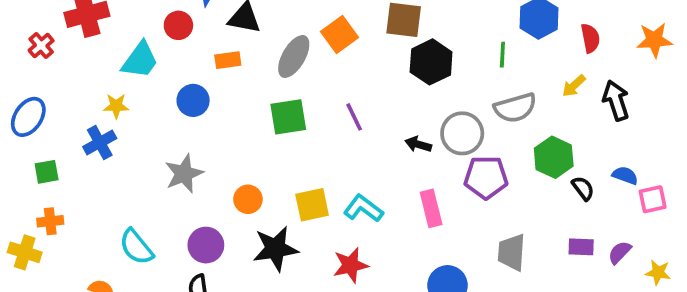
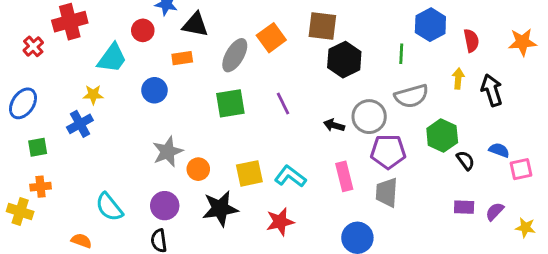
yellow arrow: (574, 86) -> (458, 79), turned 138
gray star: (184, 174) -> (168, 152), moved
gray trapezoid: (512, 252) -> (387, 192), moved

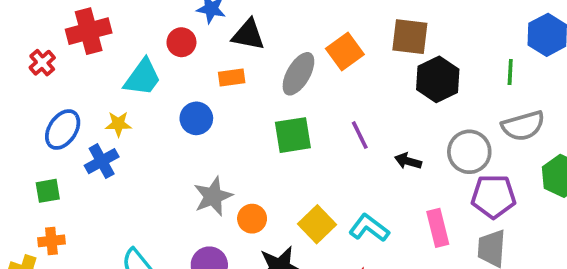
blue ellipse: (23, 103) -> (63, 130), moved
black arrow: (334, 125) -> (408, 161), moved
yellow square: (249, 173) -> (317, 224), turned -32

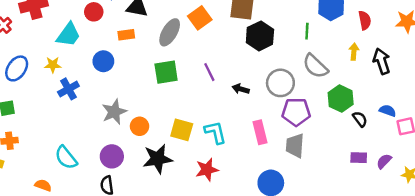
gray semicircle: (523, 126) -> (315, 66), turned 60
blue cross: (102, 161) -> (68, 89), moved
yellow square: (317, 224) -> (182, 130), turned -30
cyan L-shape: (369, 228) -> (215, 132), turned 40

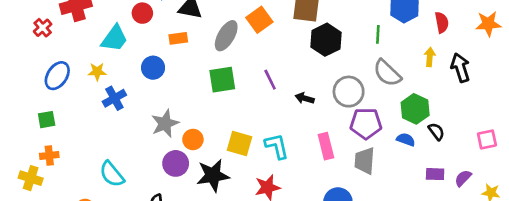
blue semicircle: (388, 111) -> (406, 139), moved
purple circle: (112, 156) -> (176, 163), moved

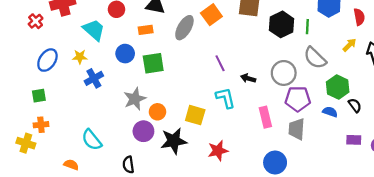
cyan trapezoid: (114, 38) -> (94, 30), turned -85
black hexagon: (326, 40) -> (282, 24), moved
yellow arrow: (430, 57) -> (349, 45), turned 40
green square: (222, 80) -> (153, 63), moved
cyan L-shape: (277, 146) -> (225, 98), moved

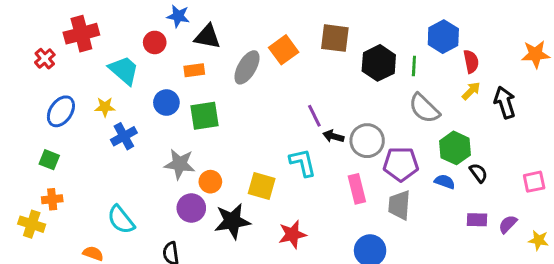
red semicircle: (359, 17) -> (471, 62), moved
purple line: (220, 63) -> (314, 116), moved
gray circle: (284, 73) -> (367, 141), moved
green square: (39, 96) -> (49, 160), turned 32
gray star: (135, 99) -> (180, 164), turned 30

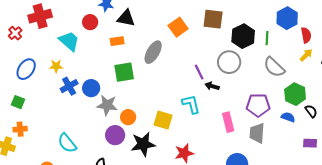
gray ellipse: (247, 67) -> (153, 52), moved
blue circle: (166, 103) -> (91, 88), moved
gray circle: (367, 141) -> (229, 62), moved

